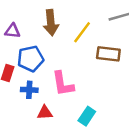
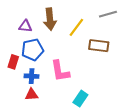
purple triangle: (12, 31) -> (25, 26), moved
red triangle: (45, 113) -> (32, 94), moved

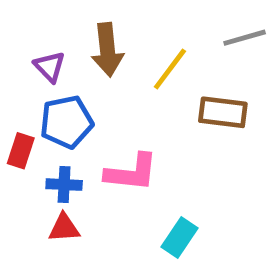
purple triangle: (25, 26) -> (50, 67), turned 40
pink L-shape: (60, 71) -> (131, 172), turned -75

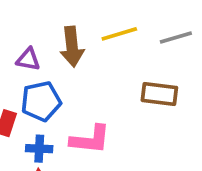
purple triangle: (50, 67) -> (28, 59), turned -35
yellow line: (170, 69) -> (119, 34), moved, turned 36

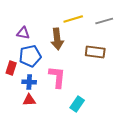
brown arrow: (72, 47) -> (57, 39), moved
pink L-shape: (90, 140) -> (57, 77), turned -90

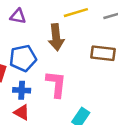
purple triangle: (23, 33) -> (18, 16), moved
red triangle: (29, 100) -> (22, 112), turned 32

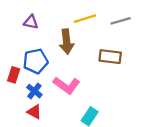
pink L-shape: (56, 84) -> (67, 85), turned 120
blue cross: (22, 90) -> (34, 91), turned 35

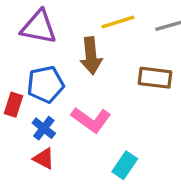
purple triangle: (31, 22) -> (39, 27), size x1.6

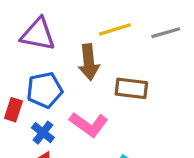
brown rectangle: (155, 78) -> (131, 88), moved

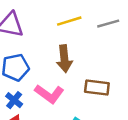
brown arrow: (89, 62) -> (64, 59), moved
brown rectangle: (131, 88) -> (97, 88), moved

